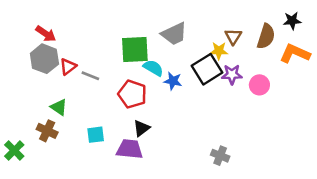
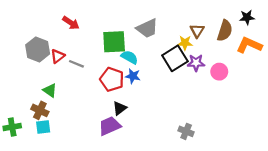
red arrow: (46, 34) -> (71, 23), moved
blue star: (173, 81) -> (133, 76), moved
cyan square: (96, 135) -> (43, 127), moved
purple trapezoid: (130, 149) -> (110, 126), turned -30
green cross: (14, 150) -> (12, 127), turned 35

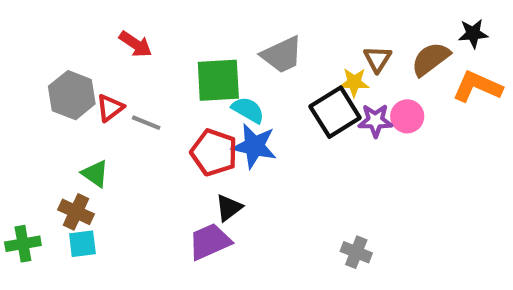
brown semicircle: (225, 31) -> (431, 59), turned -145
pink circle: (219, 72) -> (407, 116), moved
blue star: (133, 76) -> (254, 146), size x1.5

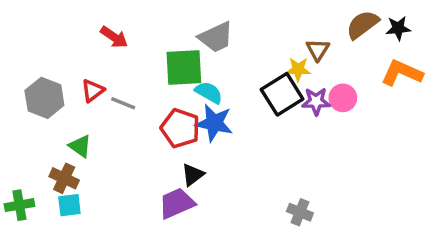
gray trapezoid: (282, 55) -> (216, 37), moved
brown semicircle: (431, 59) -> (362, 25), moved
gray hexagon: (72, 95) -> (44, 98), moved

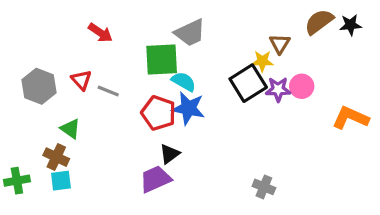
orange L-shape: (402, 73) -> (350, 118), moved
red triangle: (93, 91) -> (81, 80), turned -35

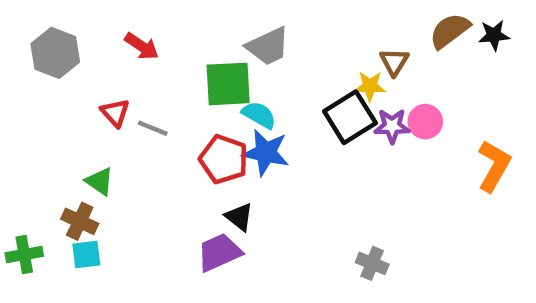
gray hexagon: (39, 86) -> (55, 53), moved
orange L-shape: (350, 118) -> (494, 166), turned 96
black triangle: (170, 154) -> (239, 217), turned -45

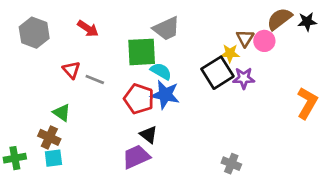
pink circle: (425, 122) -> (264, 41), moved

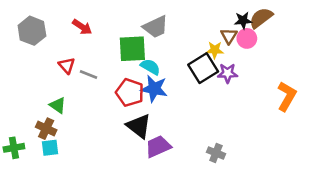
black star: (307, 22) -> (243, 20), moved
black triangle: (149, 135) -> (139, 126), size x1.5
purple trapezoid: (136, 157) -> (158, 147), moved

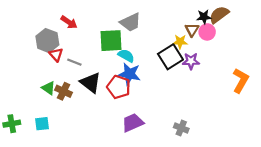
gray hexagon: (32, 31) -> (47, 41), moved
red pentagon: (130, 93) -> (119, 87), moved
black triangle: (139, 126) -> (91, 83), moved
brown cross: (46, 129) -> (64, 91), moved

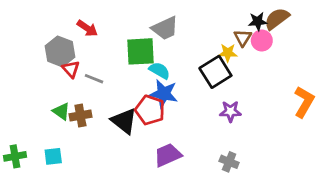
purple star: (191, 61) -> (230, 111), moved
black triangle: (91, 83) -> (124, 121), moved
brown cross: (64, 91) -> (80, 115), turned -35

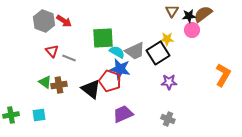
gray trapezoid: (165, 28) -> (135, 51), moved
brown triangle: (243, 38) -> (172, 11), moved
gray hexagon: (60, 51) -> (44, 21), moved

